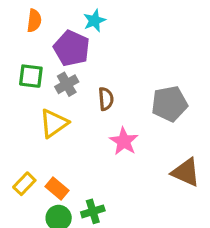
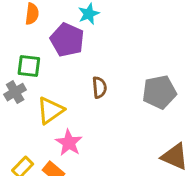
gray cross: (67, 84) -> (15, 92), moved
pink star: (124, 141) -> (69, 143), moved

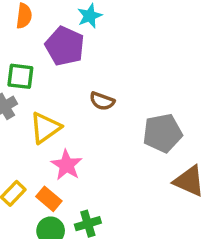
brown semicircle: (99, 87) -> (102, 101), turned 115
gray pentagon: (159, 92) -> (162, 133), moved

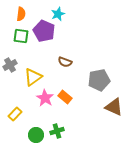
green square: (20, 76) -> (21, 36), moved
orange rectangle: (49, 199) -> (65, 97), moved

